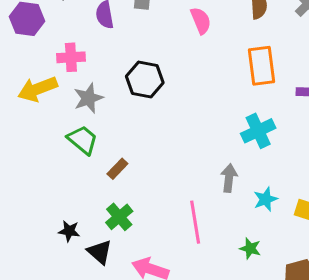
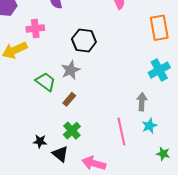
gray star: (88, 98) -> (71, 70), moved
cyan star: (266, 199) -> (149, 126), moved
green star: (250, 248) -> (163, 154), moved

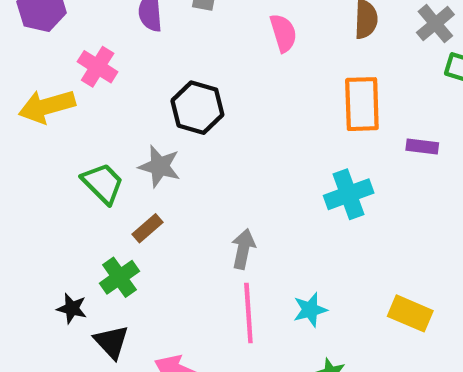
pink cross: (35, 29) -> (98, 67), turned 30
gray star: (71, 70) -> (160, 166), turned 30
gray arrow: (142, 102) -> (243, 249), moved
green cross: (72, 131) -> (119, 277), moved

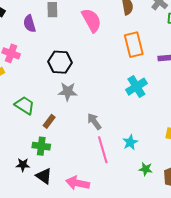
pink semicircle: (283, 33) -> (91, 20), size x1.4
gray star: (160, 166) -> (68, 92), moved
gray arrow: (243, 249) -> (94, 121), turned -36
green cross: (119, 277) -> (41, 146), turned -36

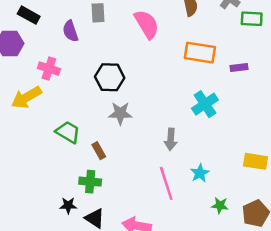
orange rectangle: (134, 45) -> (200, 53), turned -65
brown rectangle: (49, 121) -> (99, 151), turned -64
gray arrow: (94, 121) -> (171, 139), moved, turned -138

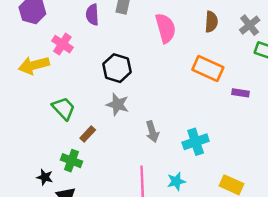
cyan cross: (205, 104) -> (196, 142), moved
gray arrow: (171, 139) -> (152, 132), moved, turned -36
brown rectangle: (99, 151) -> (88, 134), turned 56

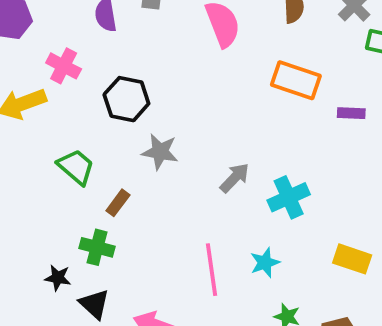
black hexagon: (117, 68) -> (126, 99), moved
gray arrow: (152, 132) -> (235, 178), moved, turned -114

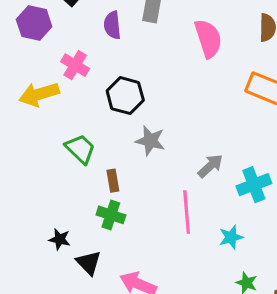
brown rectangle: (118, 203) -> (113, 181), turned -50
green cross: (97, 247) -> (111, 215), moved
pink line: (212, 270) -> (187, 212), moved

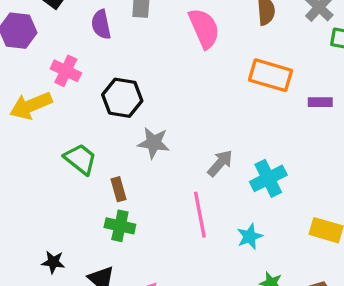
black star: (60, 239) -> (53, 262), moved

